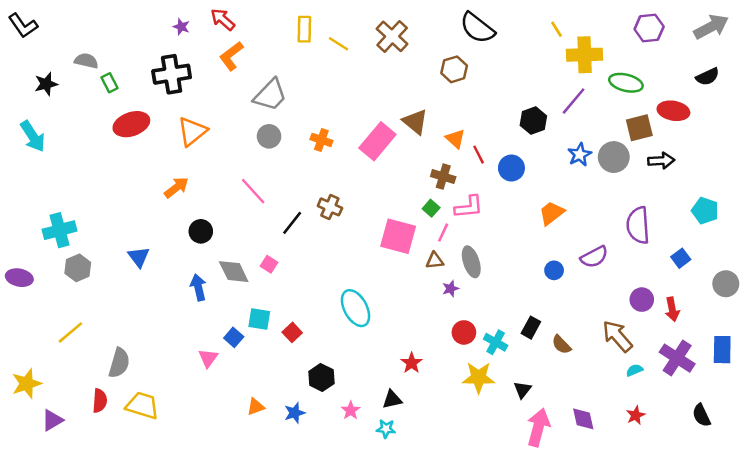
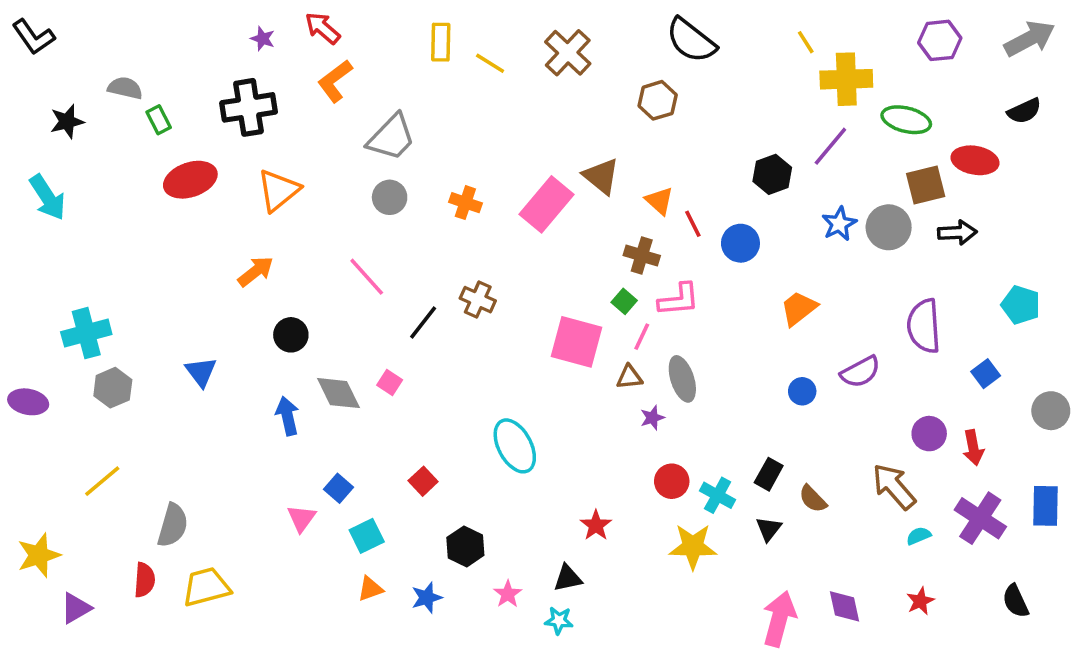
cyan square: (259, 319) -> (367, 536), moved, turned -35
black triangle: (522, 390) -> (769, 529), moved
yellow trapezoid: (142, 406) -> (206, 587), turned -32

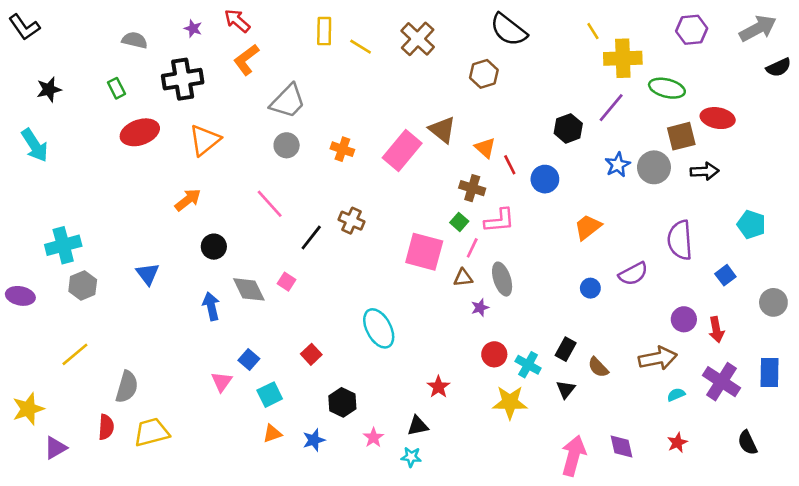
gray semicircle: (125, 88) -> (135, 40), moved
black semicircle: (1024, 111) -> (779, 67), moved
brown arrow: (894, 486) -> (658, 358), turned 120

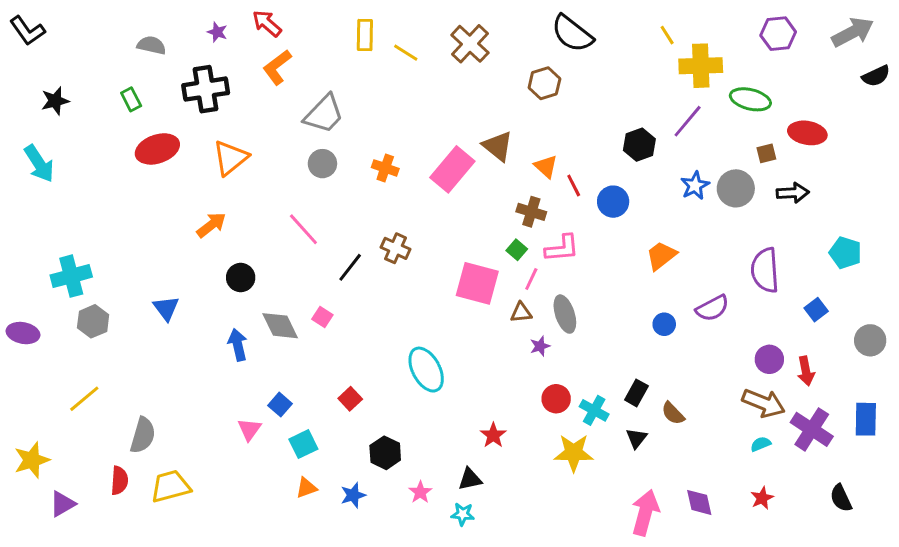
brown square: (681, 136) -> (766, 153), size x0.6
brown arrow: (658, 358) -> (764, 403), moved, turned 33

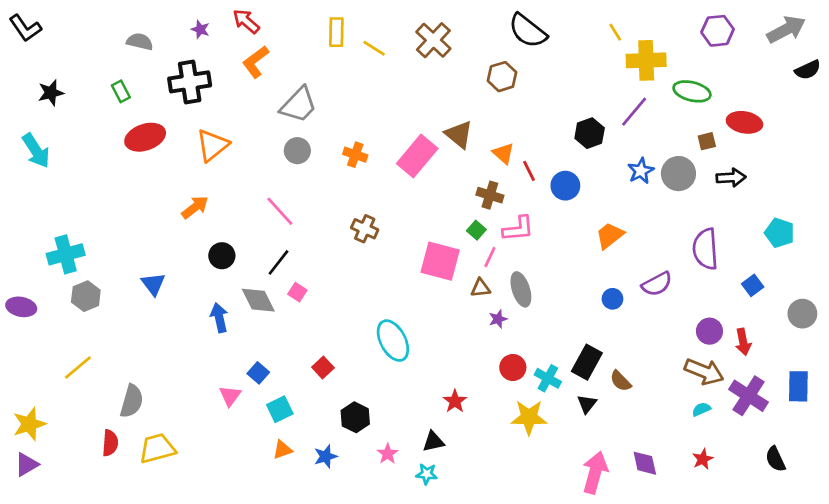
black line: (350, 267) -> (278, 262), moved
black rectangle: (636, 393) -> (587, 362), size x1.4
purple triangle: (62, 504) -> (27, 464), moved

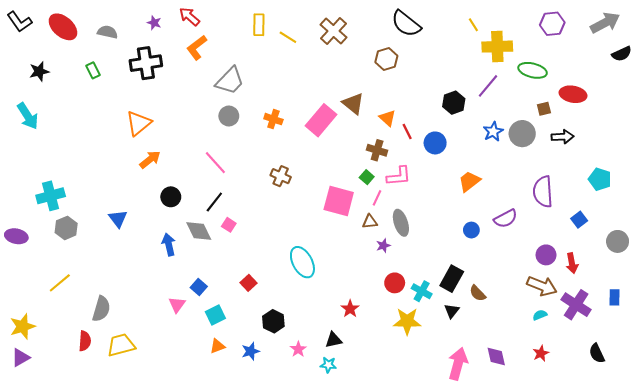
red ellipse: (145, 137) -> (63, 27), moved, turned 60
orange triangle: (212, 145) -> (139, 123), moved
blue rectangle: (798, 386) -> (614, 297), size x0.7

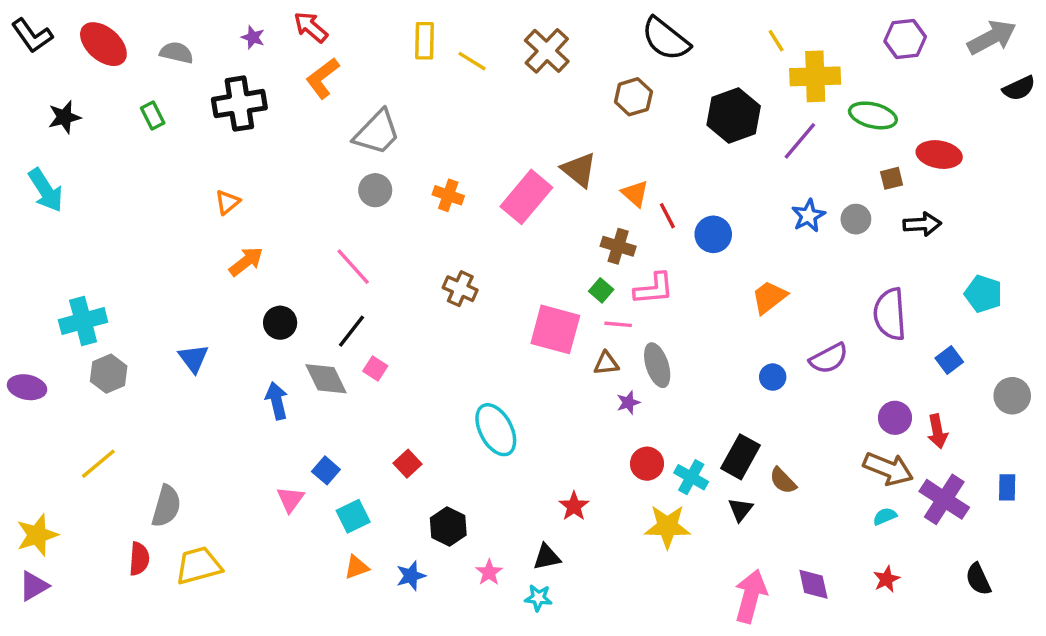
black hexagon: (454, 103) -> (734, 115), moved, size x1.4
orange triangle: (139, 123) -> (227, 202), size x0.6
gray circle: (522, 134) -> (856, 219), size x0.7
pink line: (377, 198) -> (618, 324), turned 70

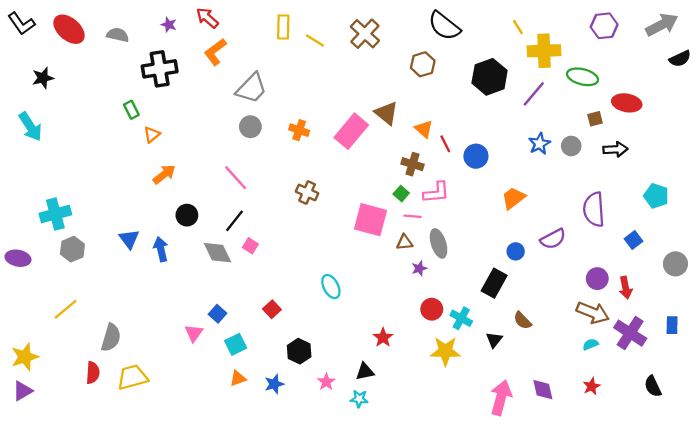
green rectangle: (153, 115) -> (131, 110), moved
blue arrow: (277, 401) -> (161, 249), moved
cyan ellipse: (496, 430) -> (331, 287), size x0.7
black rectangle: (740, 457) -> (494, 283), moved

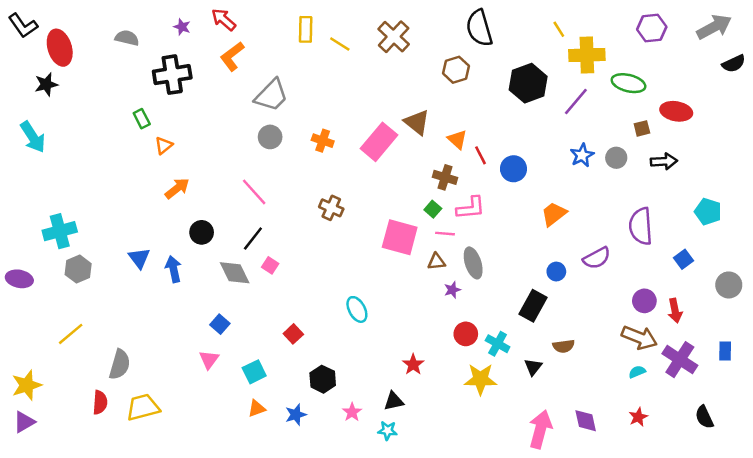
black semicircle: (444, 26) -> (479, 28), turned 36
red ellipse: (69, 29) -> (60, 48), moved, turned 32
blue square: (218, 314) -> (220, 324), moved
brown semicircle: (522, 321) -> (564, 346), turned -54

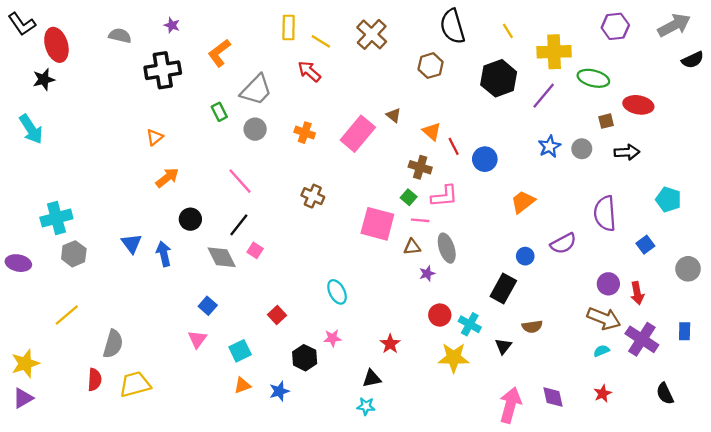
red arrow: (224, 20) -> (309, 71), moved
yellow line: (559, 29) -> (508, 31), moved
green rectangle: (142, 119) -> (219, 112), moved
brown triangle: (417, 122) -> (394, 115), size x0.6
pink star: (352, 412) -> (332, 338), moved, turned 30

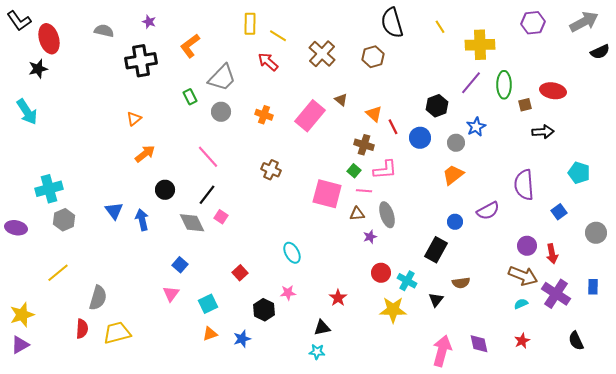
brown cross: (372, 34) -> (322, 54), moved
black hexagon: (499, 78) -> (437, 106), moved, size x0.7
green ellipse: (593, 78) -> (504, 85), moved, turned 76
gray circle: (582, 149) -> (456, 143), moved

